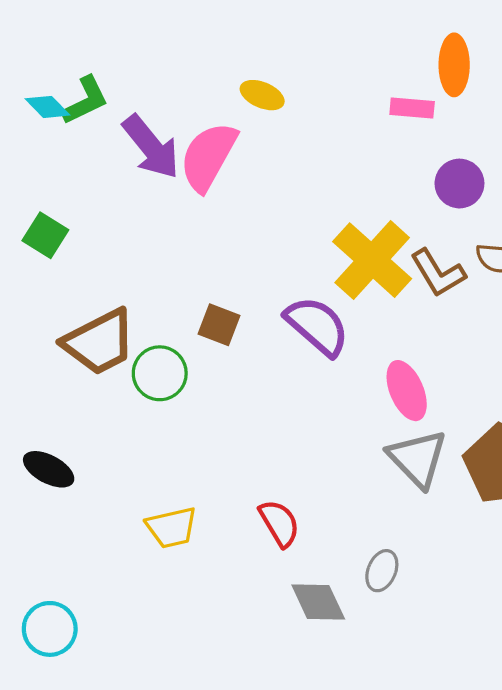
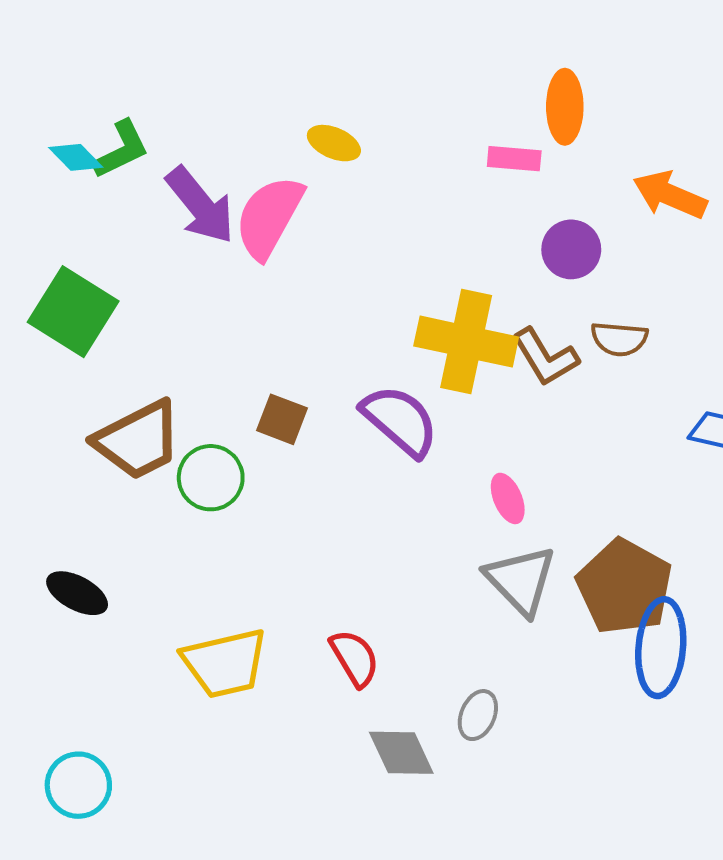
green square: (45, 235) -> (73, 312), size x1.6
yellow cross: (372, 260) -> (466, 342), turned -30
pink ellipse: (407, 391) -> (508, 498), size x0.7
yellow trapezoid: (172, 528) -> (225, 663), size x1.4

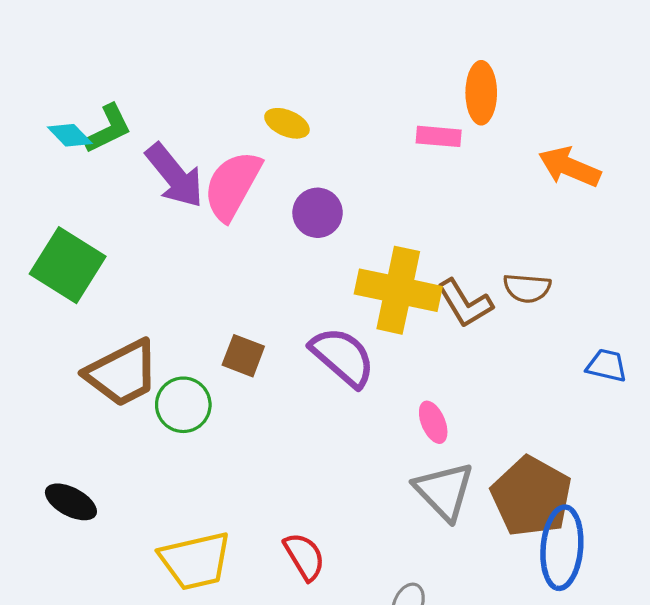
purple circle: (571, 249) -> (318, 213), moved

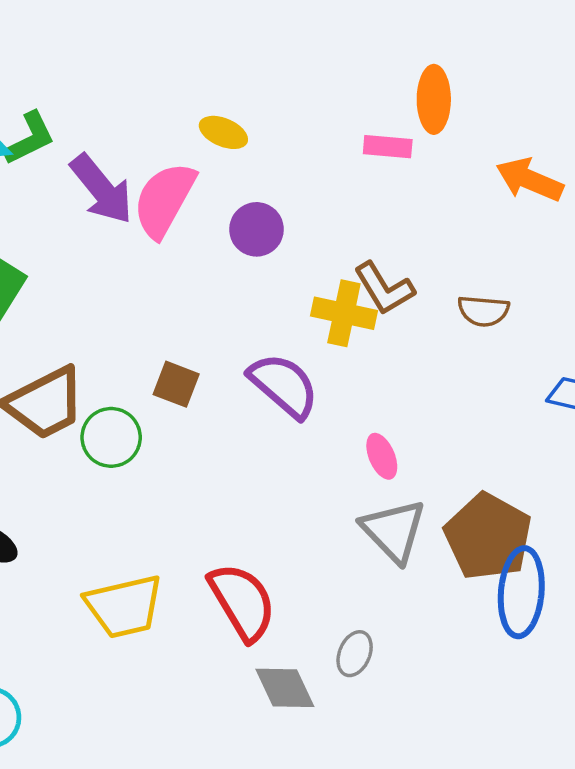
yellow cross: (398, 290) -> (344, 313), size x0.7
brown L-shape: (465, 303) -> (384, 288), moved
red semicircle: (304, 556) -> (242, 602), size x1.5

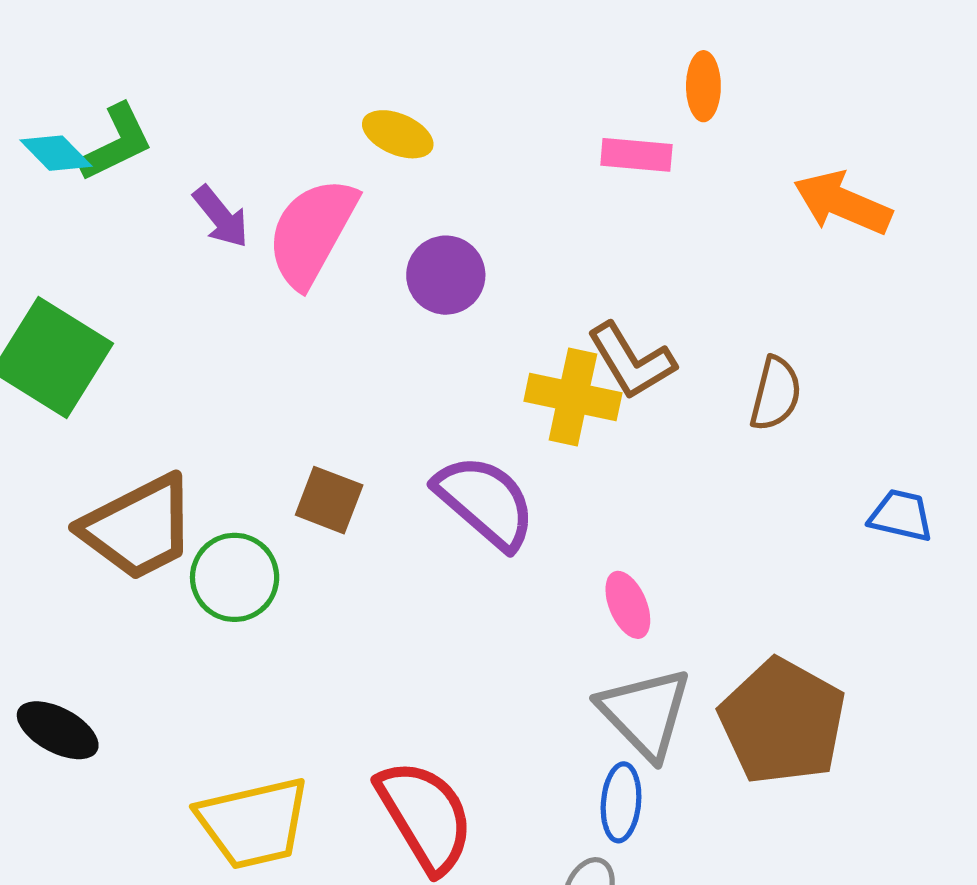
orange ellipse: (434, 99) -> (703, 86), size x0.7
purple arrow: (102, 189) -> (221, 217), size x0.6
brown semicircle: (483, 311) -> (776, 394), turned -81
blue ellipse: (521, 592) -> (621, 802), moved, size x0.6

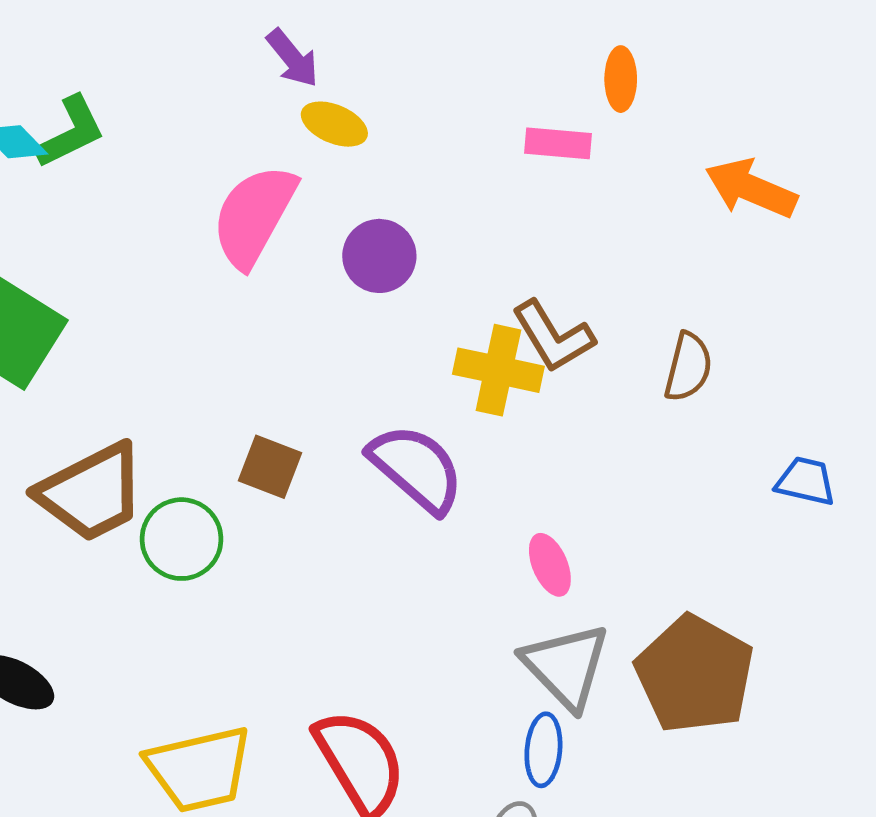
purple arrow: (221, 217) -> (293, 58), moved

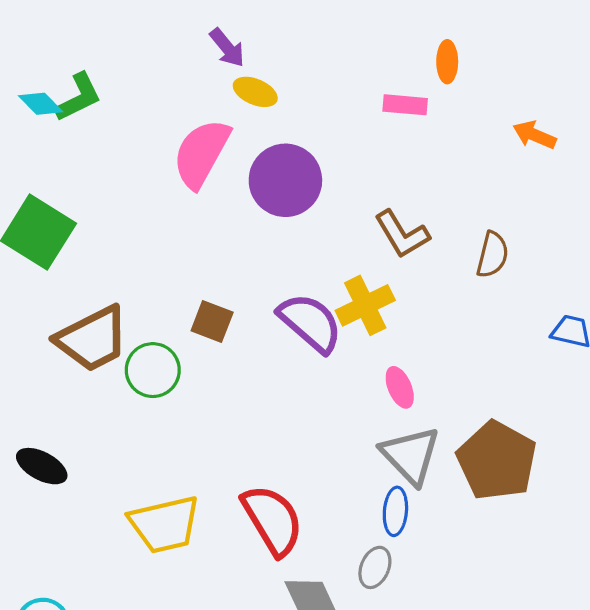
orange arrow: (751, 188) -> (535, 135), size x0.7
purple circle: (379, 256) -> (285, 180), size x1.5
yellow cross: (498, 370) -> (365, 305), moved, turned -38

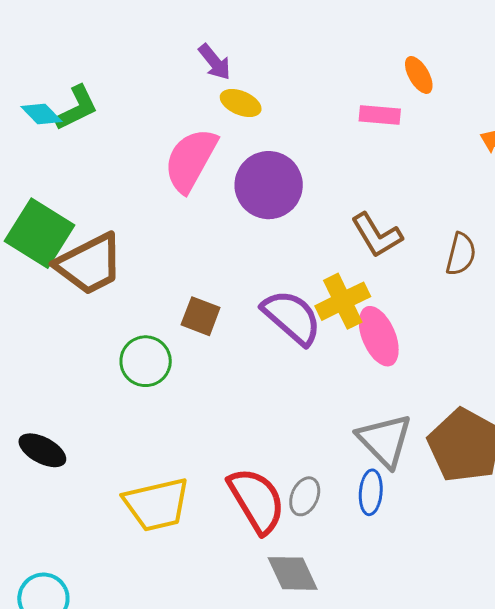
orange ellipse: (447, 62) -> (419, 75), turned -30
brown trapezoid: (92, 339) -> (89, 264), moved
pink ellipse: (400, 387) -> (379, 336), moved, size x1.5
gray ellipse: (375, 567) -> (305, 496), moved

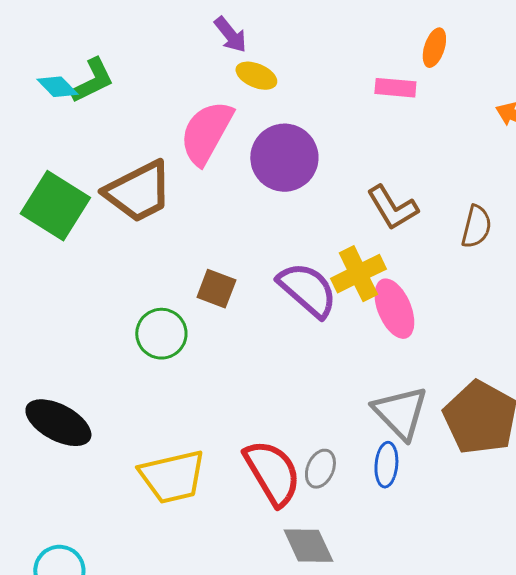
orange ellipse: (419, 75) -> (434, 48), turned 48
brown trapezoid: (89, 264) -> (138, 192), moved
black ellipse: (42, 450) -> (58, 423), size x1.4

